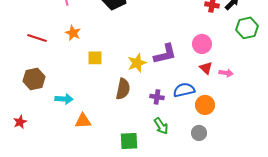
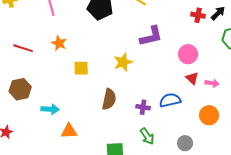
purple L-shape: (165, 54) -> (151, 36), moved
yellow star: (137, 63) -> (123, 62), moved
orange circle: (205, 105) -> (209, 115), moved

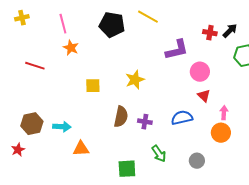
purple L-shape: (151, 36) -> (177, 50), moved
orange star: (59, 43) -> (71, 48), moved
pink arrow: (212, 83) -> (224, 113), moved, turned -96
brown hexagon: (20, 89) -> (32, 124), moved
purple cross: (143, 107) -> (145, 122), moved

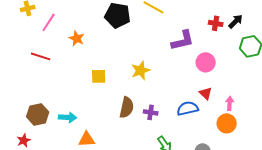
pink line: (63, 24) -> (49, 22), moved, turned 48
red triangle: (204, 96) -> (206, 93), moved

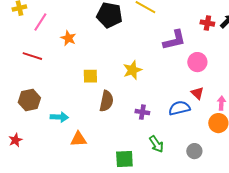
brown semicircle: (127, 107) -> (106, 101), moved
brown hexagon: (38, 114) -> (29, 100), moved

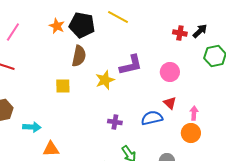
orange star: (68, 38) -> (57, 26), moved
purple L-shape: (174, 40) -> (131, 65), moved
brown semicircle: (106, 101) -> (79, 56), moved

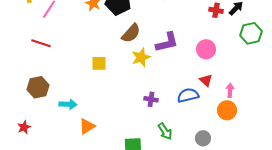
brown semicircle: (79, 56) -> (131, 33), moved, turned 30
orange triangle: (51, 149) -> (87, 126), turned -30

